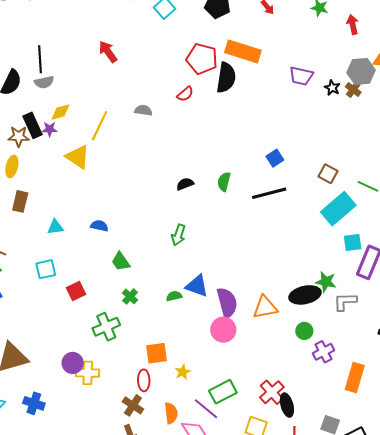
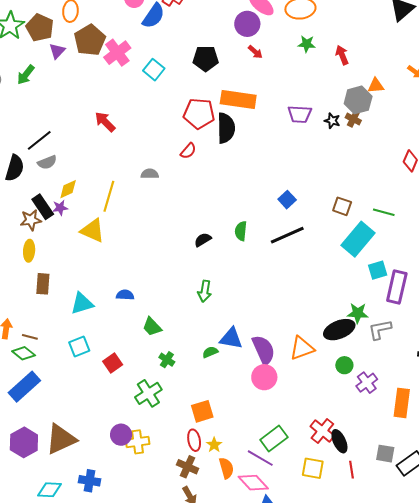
black line: (40, 59) -> (39, 140), turned 64
cyan triangle: (55, 227) -> (82, 303), size x1.4
yellow star: (183, 372) -> (214, 445), moved

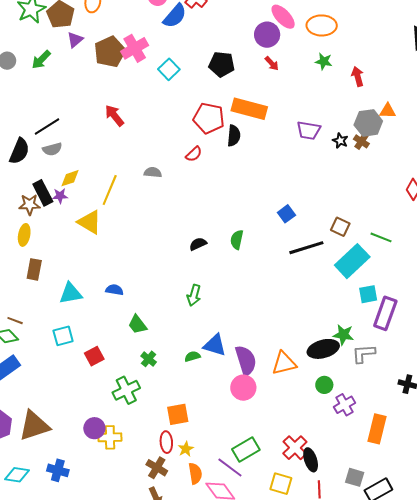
brown pentagon: (90, 40) -> (110, 52), moved
black semicircle: (226, 128) -> (234, 136), size x0.7
black line: (287, 235) -> (306, 248), moved

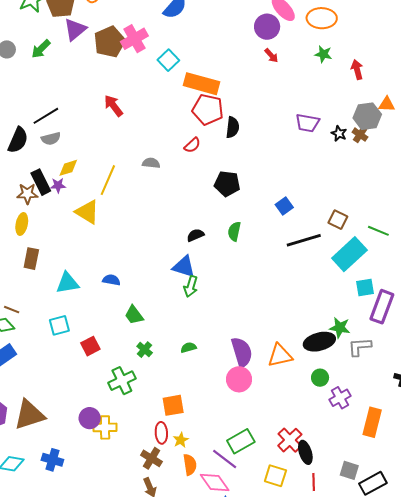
purple triangle: (75, 40) -> (75, 29), size x1.4
black pentagon: (222, 64) -> (227, 184), moved
orange rectangle: (249, 109) -> (202, 84), moved
blue triangle: (215, 345) -> (184, 267), moved

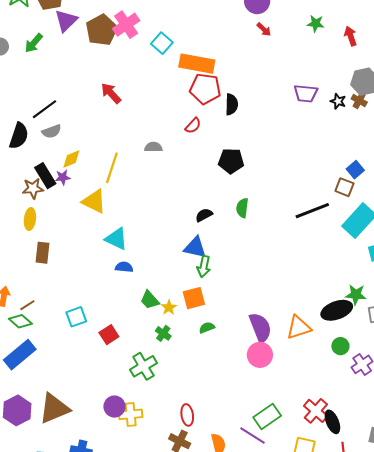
blue square: (284, 206) -> (355, 170), moved
cyan triangle: (67, 283) -> (116, 239), moved, turned 40
brown line: (12, 310) -> (27, 305), turned -49
orange square: (173, 405) -> (194, 298), moved
yellow star: (181, 440) -> (169, 307), moved

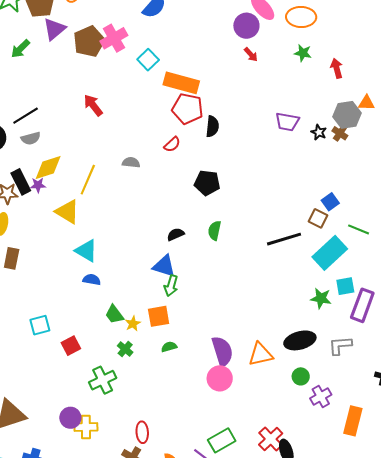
yellow diamond: (71, 159) -> (48, 168), size x1.4
green star: (356, 295) -> (321, 298), moved

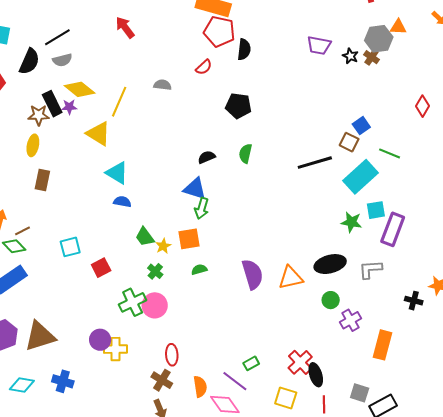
yellow diamond: (48, 168) -> (80, 89), turned 56
pink circle: (220, 378) -> (155, 305), moved
green rectangle: (222, 440) -> (251, 363), size x0.6

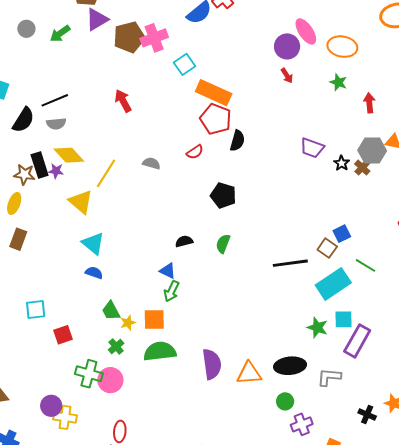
blue triangle: (195, 189) -> (168, 271), size x0.7
green semicircle: (199, 270) -> (160, 351), size x2.0
green cross: (133, 302) -> (89, 374), turned 32

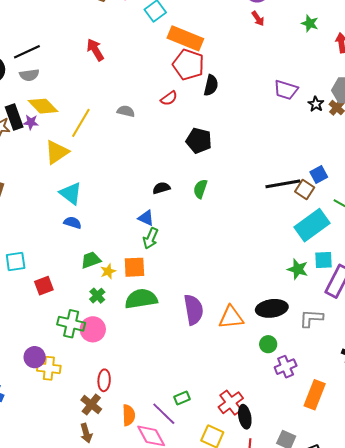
yellow triangle: (81, 202) -> (57, 152), turned 48
black line: (290, 263) -> (283, 184), moved
green trapezoid: (111, 311) -> (91, 260), turned 100

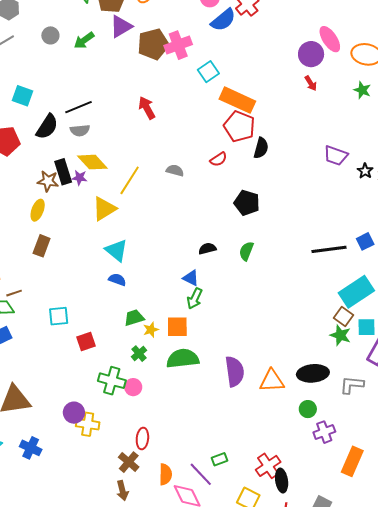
brown square: (305, 189) -> (344, 316), moved
pink circle: (93, 329) -> (133, 387), size x0.7

